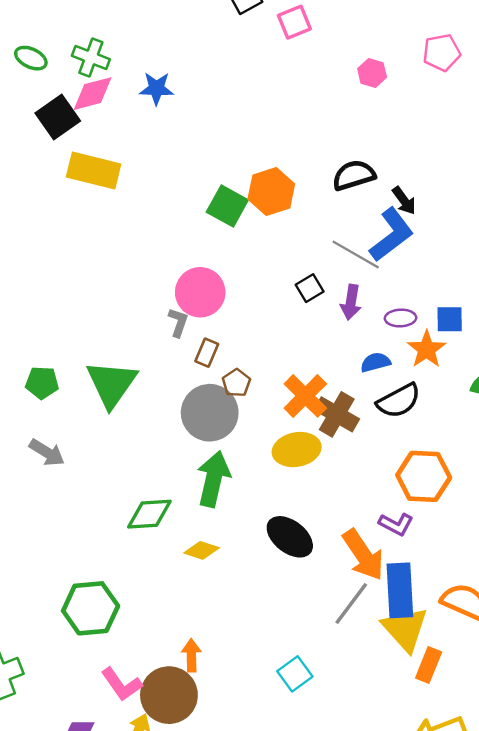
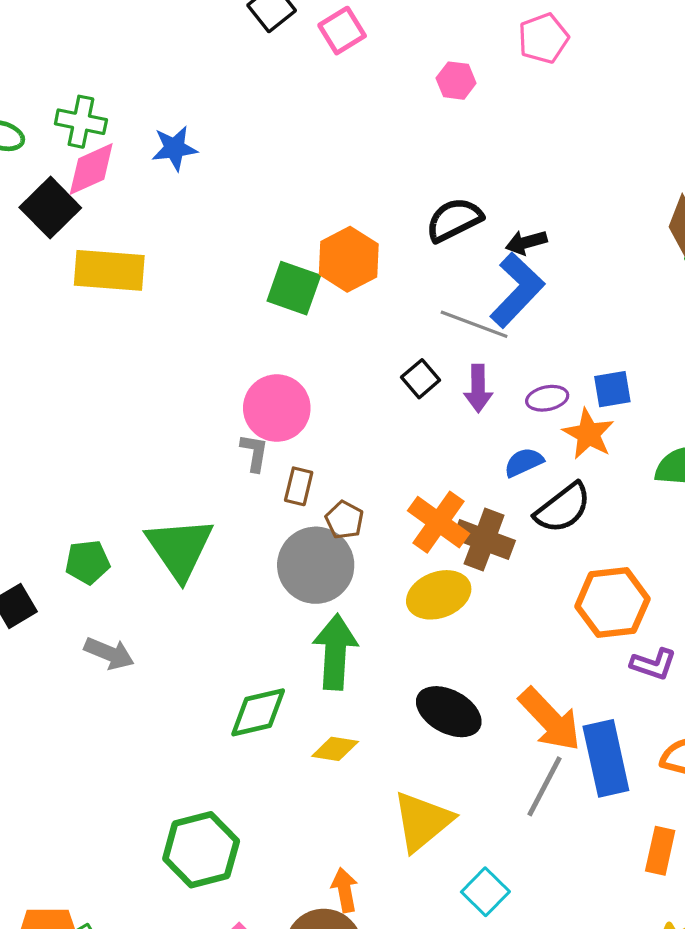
black arrow: (404, 201) -> (526, 242), turned 120
purple L-shape: (396, 524) -> (653, 664), moved
yellow triangle: (405, 629) -> (422, 821), moved, turned 42

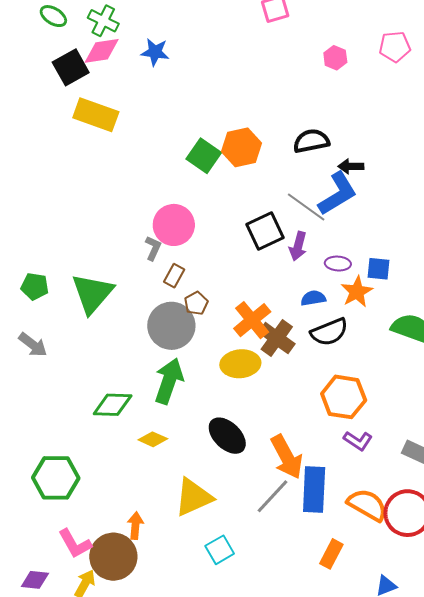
black square: (421, 379) -> (265, 231), size x1.6

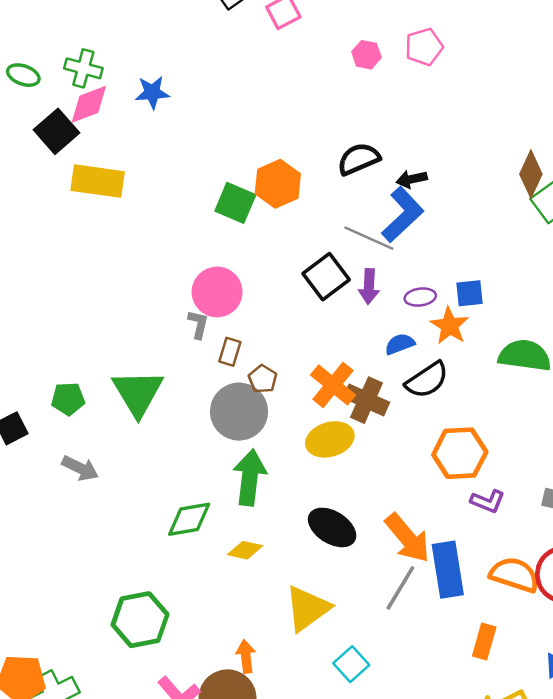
pink pentagon: (395, 47) -> (424, 47), moved

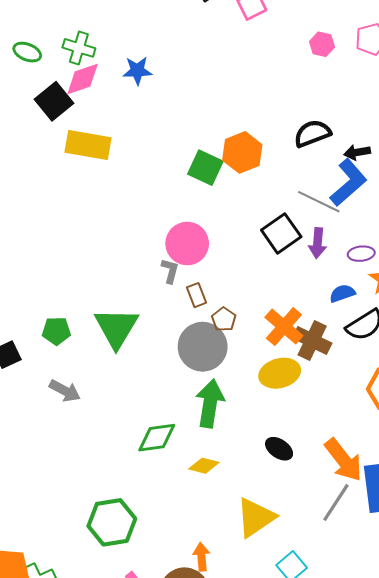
brown rectangle: (230, 352) -> (196, 295), turned -40
black ellipse: (332, 527) -> (279, 449), size x0.7

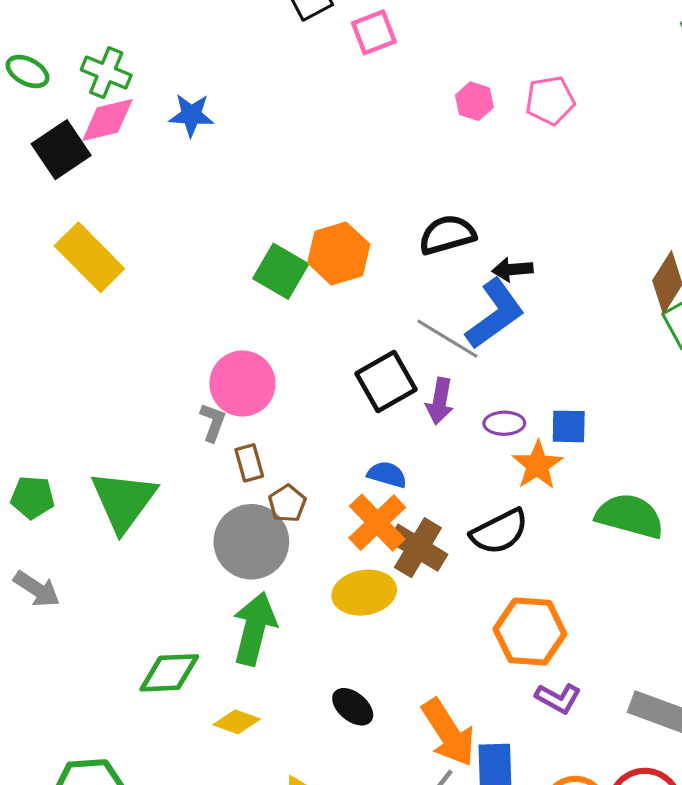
yellow rectangle: (88, 145) -> (89, 257), moved, turned 30
blue semicircle: (342, 293) -> (387, 475), moved, turned 30

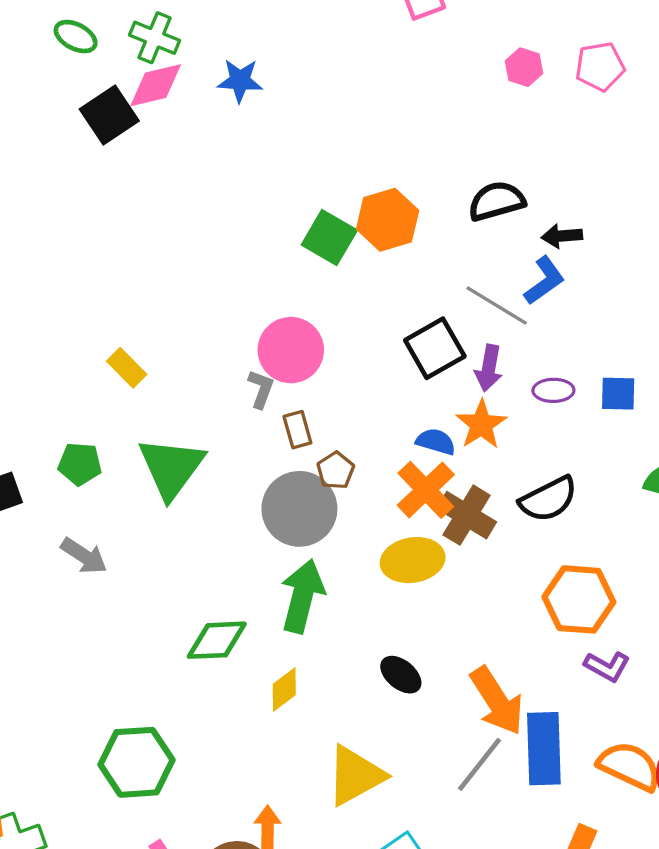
yellow rectangle: (89, 257) -> (127, 368), moved, size x0.6
blue L-shape: (495, 314) -> (544, 281), size x0.7
orange star: (537, 465) -> (481, 424), moved
yellow diamond: (237, 722) -> (284, 690), turned -57

